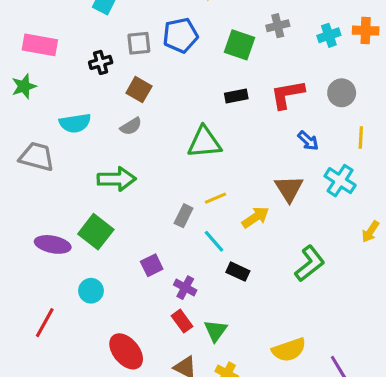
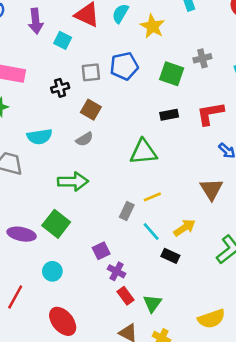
yellow arrow: (255, 217) -> (185, 228), moved
purple cross: (185, 288) -> (117, 271), moved
red ellipse: (126, 351) -> (63, 321), moved

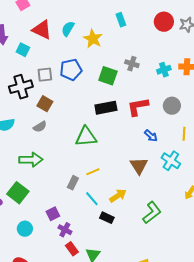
gray cross: (202, 58) -> (132, 64), turned 32
black cross: (60, 88) -> (21, 87), size x1.6
black rectangle: (169, 115) -> (106, 108), size x1.5
cyan circle: (52, 271) -> (25, 229), moved

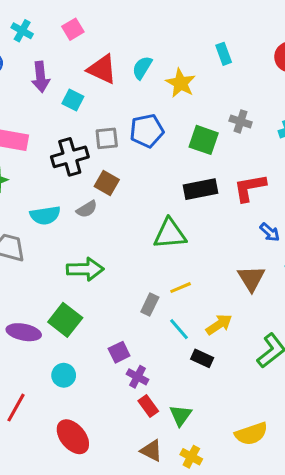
gray semicircle: (40, 127) -> (87, 209), moved
cyan circle: (25, 229) -> (64, 375), moved

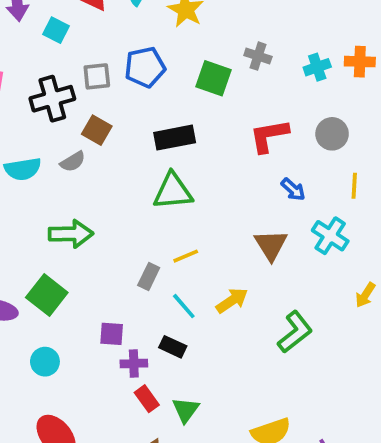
black rectangle: (201, 189) -> (175, 138), moved
purple square: (119, 352) -> (112, 334), turned 30
black rectangle: (202, 358) -> (173, 347), moved
purple cross: (137, 377) -> (134, 364), turned -30

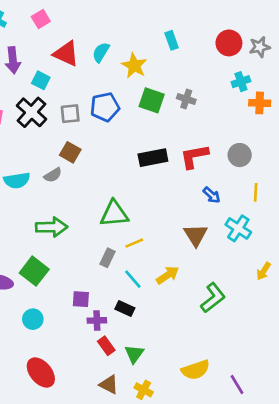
cyan cross: (317, 67) -> (241, 82), moved
green square: (213, 78) -> (152, 100), moved
black cross: (52, 99) -> (31, 112), moved, turned -32
black rectangle: (175, 138) -> (153, 158), moved
green triangle: (173, 191) -> (114, 214), moved

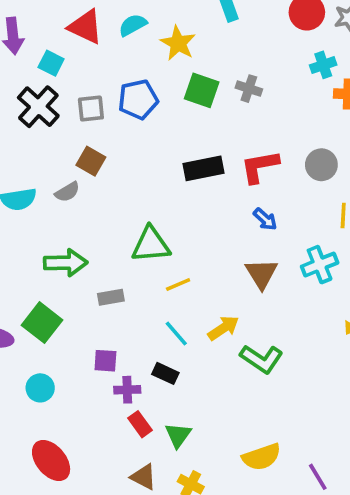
cyan semicircle: (101, 52) -> (133, 25), turned 30
blue arrow: (212, 195) -> (265, 219), moved
cyan cross: (238, 228) -> (320, 265), turned 35
gray rectangle: (108, 258) -> (111, 297), moved, turned 54
green L-shape: (213, 298) -> (262, 359), moved, turned 72

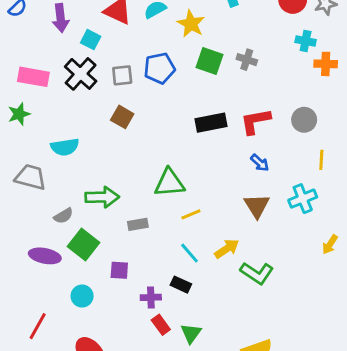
cyan cross: (323, 65) -> (306, 41), turned 30
gray semicircle: (67, 192) -> (63, 216), moved
purple square: (105, 361) -> (119, 270), moved

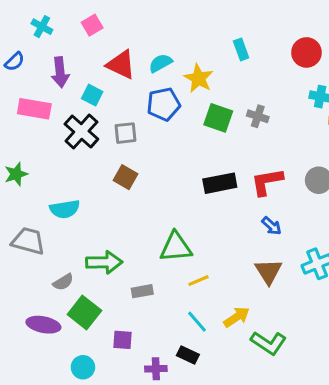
blue pentagon: (159, 68) -> (164, 104), moved
pink rectangle: (33, 77) -> (34, 109), moved

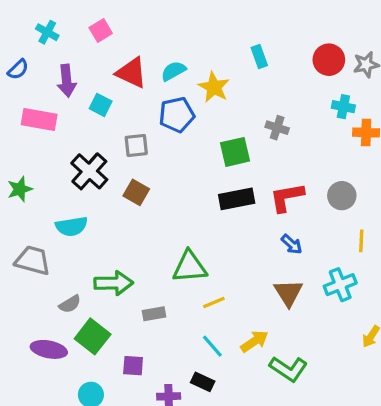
green square: (218, 118) -> (235, 152), moved, turned -32
black cross: (81, 132) -> (89, 171), moved

